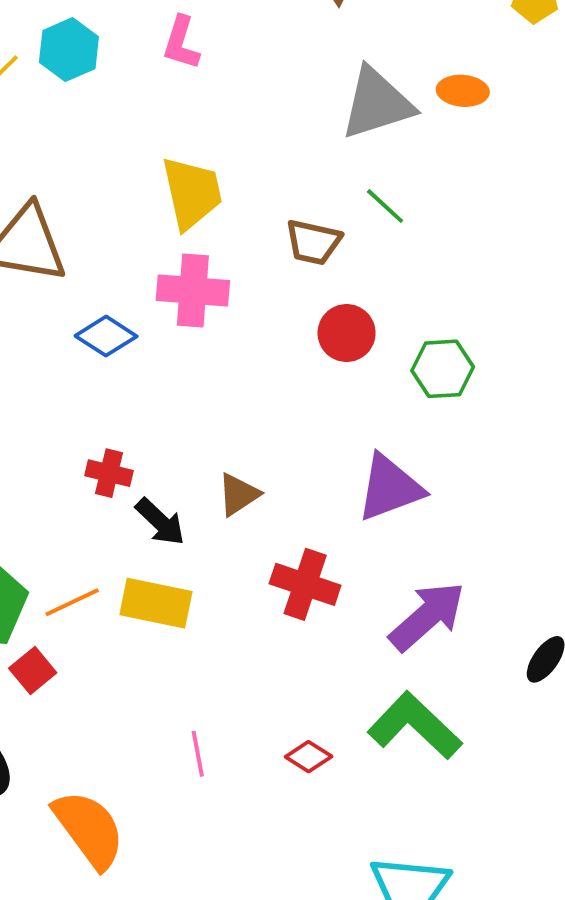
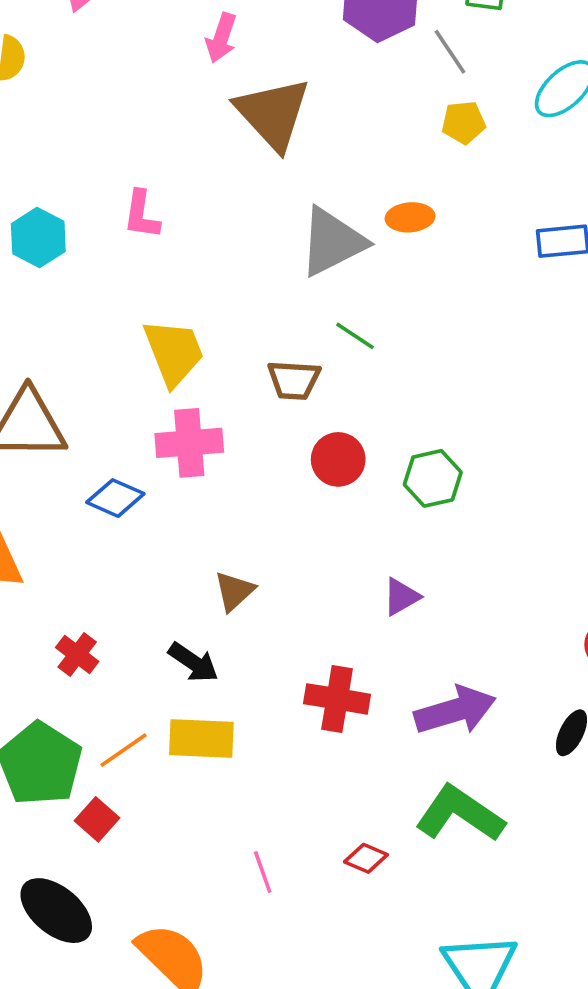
red cross: (109, 473) -> (77, 654), moved, turned 33
purple triangle: (390, 488) -> (401, 597), size x0.6
brown triangle: (239, 494) -> (234, 591), moved
purple arrow: (427, 616) -> (455, 710), turned 34

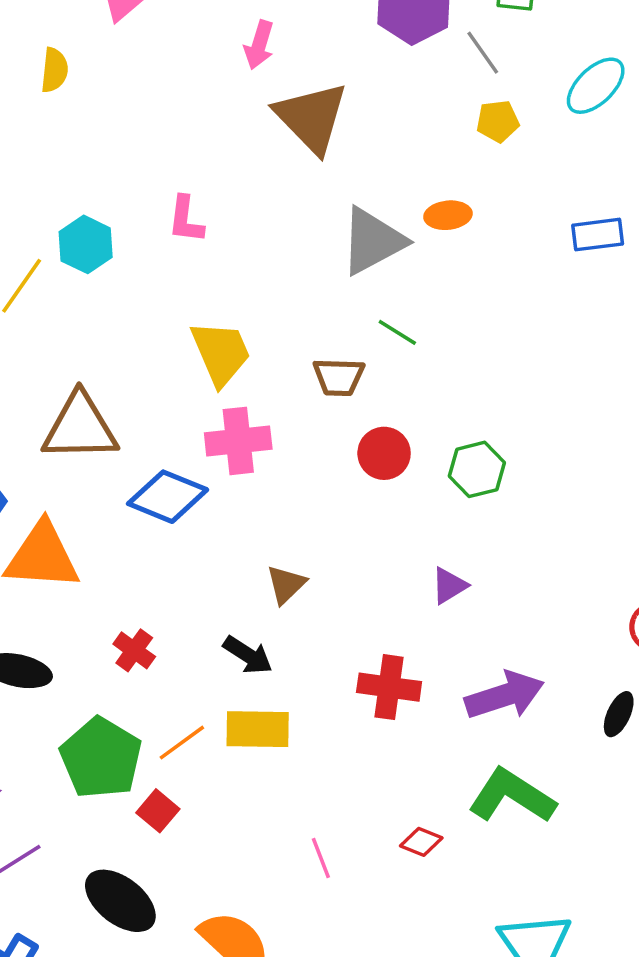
blue diamond: (115, 498) -> (168, 497), size x1.4

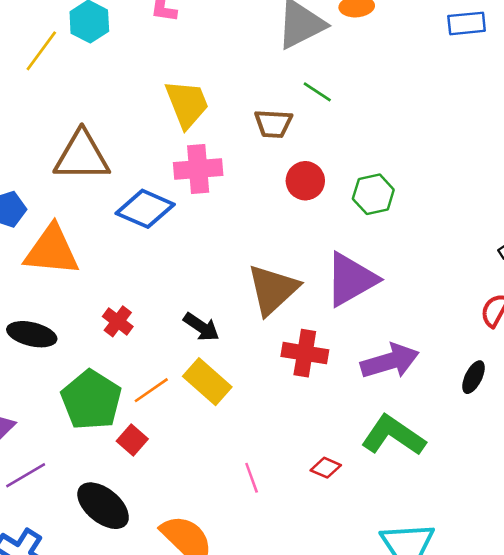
brown triangle: (286, 585) -> (273, 289), moved, size x1.8
purple triangle: (449, 586) -> (351, 279), size x2.0
yellow rectangle: (258, 729) -> (207, 382), turned 39

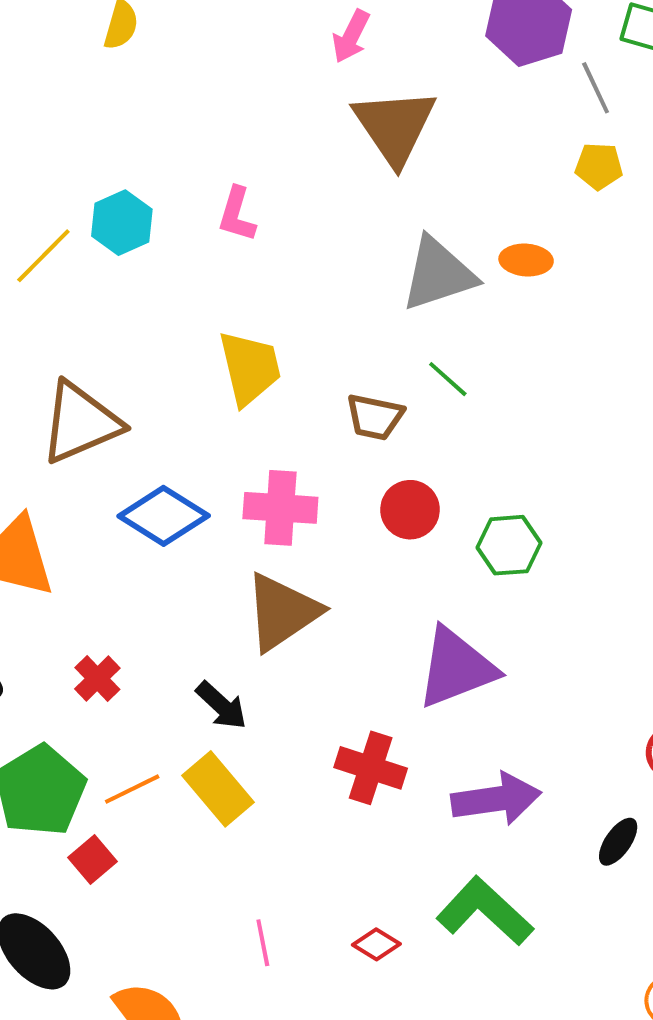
brown triangle: (82, 156) -> (81, 423), turned -32
pink cross: (198, 169) -> (280, 508), moved
brown triangle: (273, 289) -> (282, 612), moved

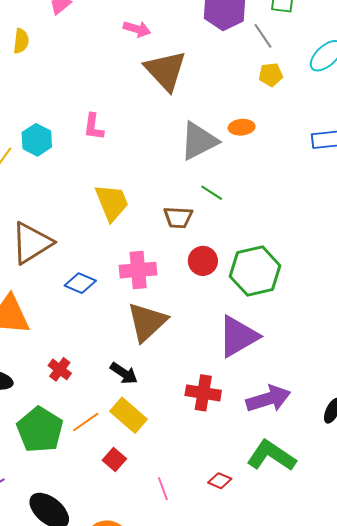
pink arrow: (351, 36) -> (137, 29), turned -92
blue diamond: (164, 516) -> (80, 283), size x0.7
green hexagon: (509, 545) -> (255, 271), size x1.6
red square: (93, 860) -> (114, 459), moved

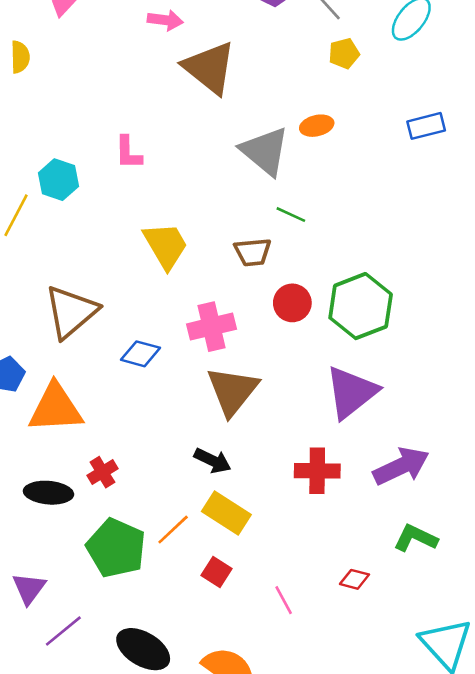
gray triangle: (199, 141) -> (265, 151), turned -45
red cross: (60, 369) -> (102, 472), moved, turned 30
green L-shape: (271, 456) -> (415, 538), size x0.7

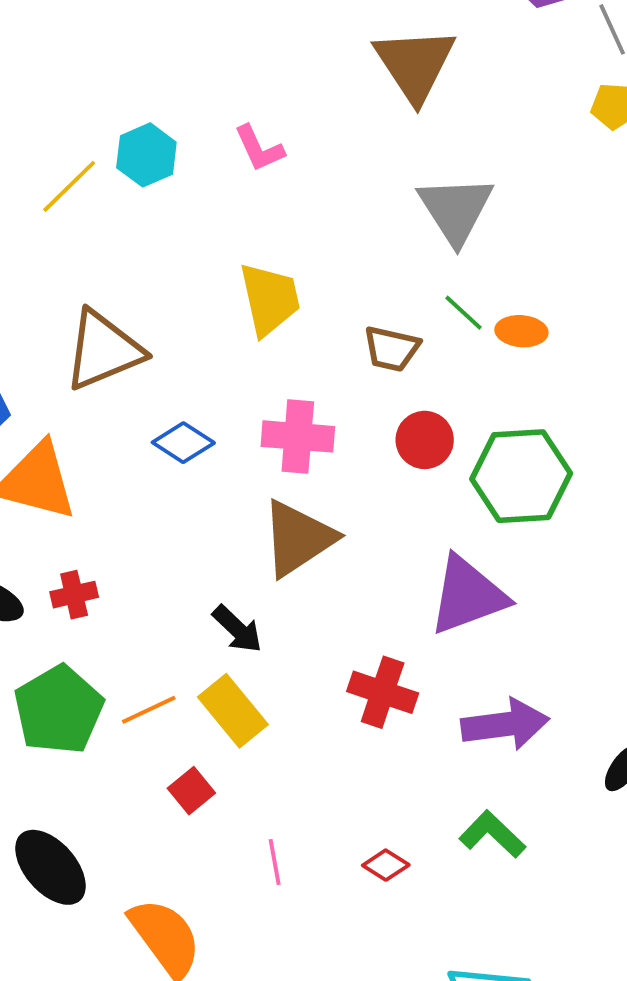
orange ellipse: (317, 126) -> (521, 331), moved
pink L-shape: (128, 153) -> (259, 148), turned -42

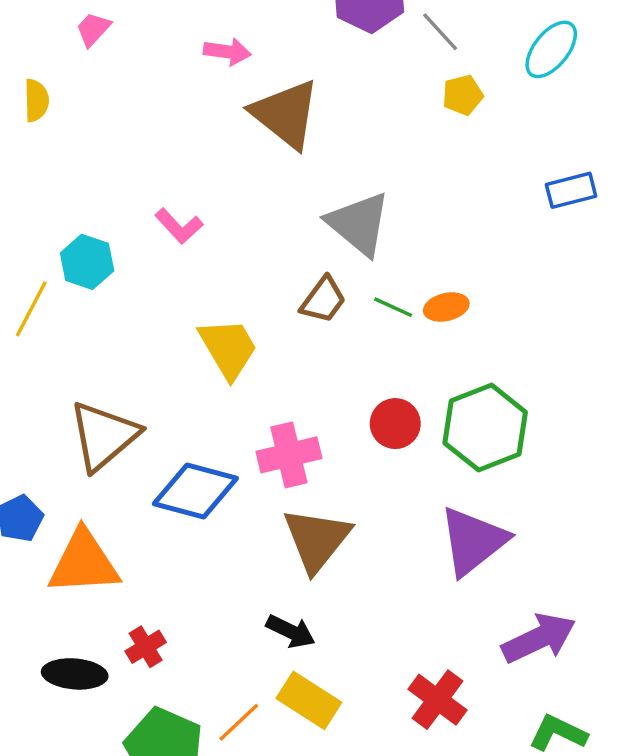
brown trapezoid: (391, 349) -> (323, 300), moved, turned -48
blue diamond: (183, 443) -> (195, 491), size x1.6
red cross: (383, 692) -> (437, 700), moved, turned 36

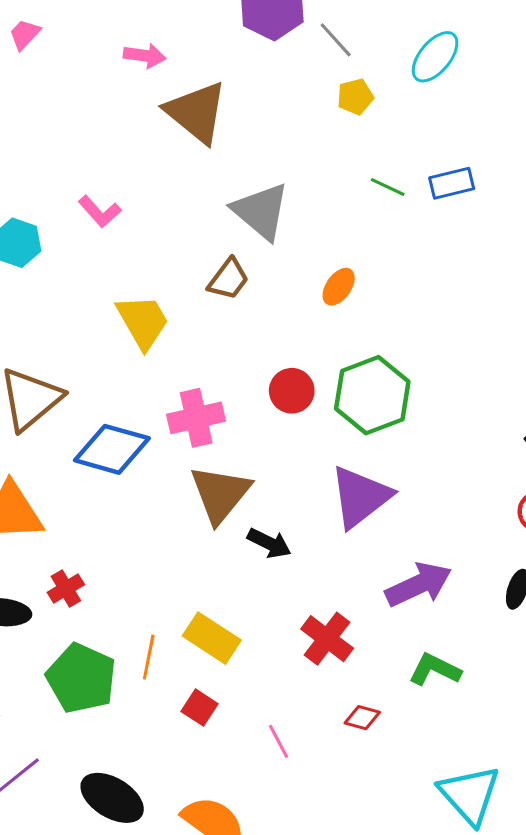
green line: (393, 307) -> (388, 187), moved
orange ellipse: (446, 307) -> (339, 287), turned -42
black arrow: (291, 631) -> (269, 543), moved
orange line: (239, 722) -> (149, 657), turned -36

